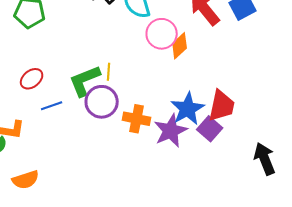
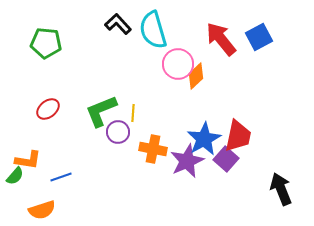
yellow line: (109, 72) -> (133, 113), moved
purple circle: (102, 102) -> (118, 132), size x0.7
blue line: (52, 106) -> (61, 177), moved

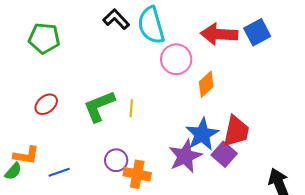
red arrow: (221, 39) -> (219, 34), turned -48
orange diamond: (196, 76) -> (206, 84), moved
purple circle: (118, 132) -> (116, 160), moved
orange cross: (153, 149) -> (137, 174), moved

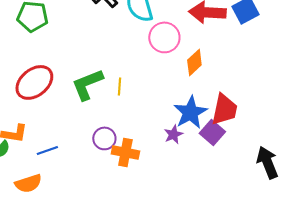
red ellipse: (46, 104) -> (34, 82), size x1.6
purple star: (185, 156) -> (173, 134), size x0.6

